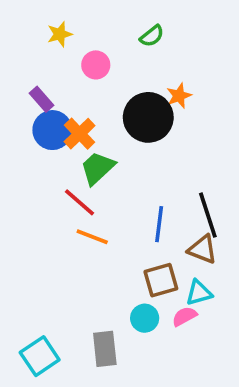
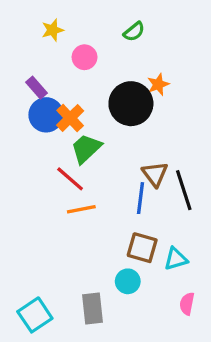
orange line: (92, 237) -> (81, 209), turned -32
brown triangle: (203, 249) -> (155, 174), moved, turned 32
brown square: (161, 280) -> (142, 248), turned 32
pink semicircle: (184, 316) -> (187, 304), moved, turned -50

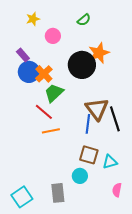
orange star: (158, 84) -> (99, 53), size x1.5
brown triangle: (155, 174) -> (97, 109), size x1.4

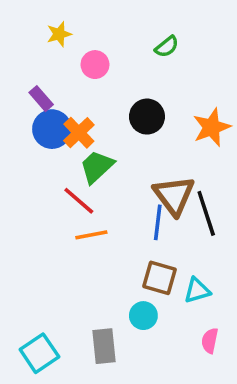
green semicircle: (84, 20) -> (167, 47), moved
orange star: (99, 53) -> (212, 127), moved
black circle: (82, 65) -> (147, 117), size x0.7

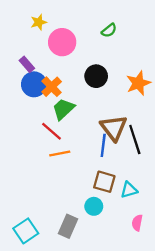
pink circle: (95, 65) -> (62, 42), size x1.5
gray rectangle: (104, 346) -> (68, 226), turned 30

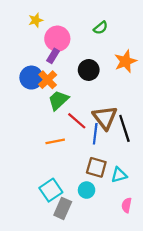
purple rectangle: (27, 64) -> (53, 56), moved, turned 72
orange star: (138, 83) -> (125, 61), moved
red line: (52, 131) -> (77, 121), moved
cyan square: (26, 231) -> (51, 190), moved

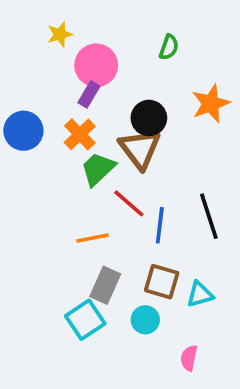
green semicircle: (101, 28) -> (169, 47), turned -32
blue circle: (31, 78) -> (23, 131), moved
brown triangle: (105, 118) -> (140, 149), moved
pink semicircle: (127, 205) -> (189, 358), moved
gray rectangle: (63, 208) -> (105, 285), moved

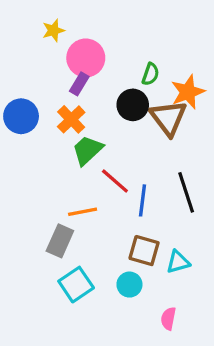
green semicircle: (169, 47) -> (151, 74), moved
brown triangle: (140, 149) -> (168, 118), moved
gray rectangle: (105, 285) -> (60, 241), moved

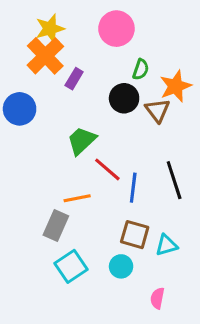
yellow star: (53, 30) -> (50, 29), size x1.4
pink circle: (86, 58) -> (116, 29), moved
brown triangle: (168, 118) -> (157, 110), size x0.7
orange cross: (71, 119) -> (45, 56), moved, size x1.4

